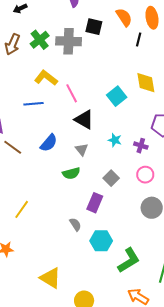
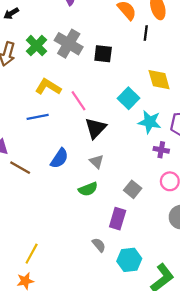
black square: (94, 27) -> (103, 54), moved
gray cross: (69, 41) -> (69, 44), turned 35
black triangle: (84, 120) -> (96, 128), turned 50
cyan star: (115, 140) -> (150, 122), moved, size x1.5
yellow line: (22, 209) -> (32, 254), moved

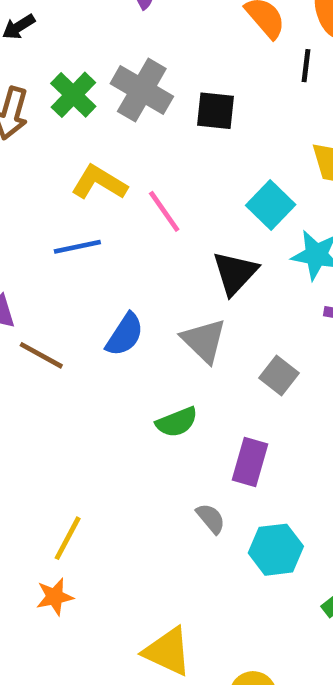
black triangle: (96, 128) -> (235, 273), moved
gray triangle: (97, 161) -> (204, 341), size x1.5
green semicircle: (88, 189) -> (177, 422), moved
gray square: (133, 189) -> (279, 376), moved

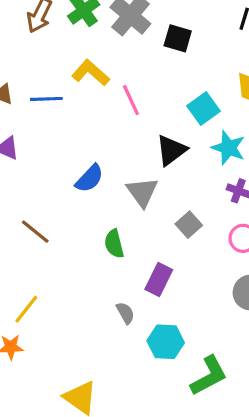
blue line: (77, 247) -> (46, 99), moved
brown line: (41, 355) -> (35, 232), moved
green semicircle: (177, 422) -> (114, 244), turned 88

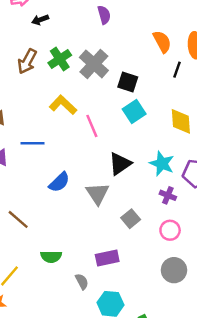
blue line: (46, 99) -> (33, 143), moved
cyan square: (204, 109) -> (134, 111), moved
green semicircle: (114, 244) -> (51, 257), moved, turned -78
purple rectangle: (159, 279) -> (107, 258), turned 50

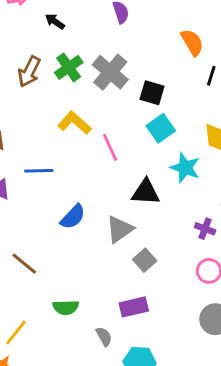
black arrow: (40, 20) -> (55, 21), moved, turned 56
black triangle: (120, 164) -> (146, 192), turned 40
cyan star: (162, 164) -> (185, 168), moved
gray triangle: (98, 194) -> (120, 229), turned 30
gray square: (131, 219) -> (145, 260), moved

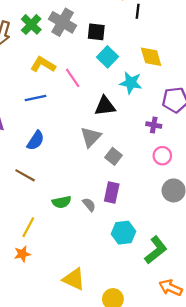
blue line: (39, 171) -> (36, 98), moved
blue semicircle: (73, 217) -> (36, 140), moved
purple rectangle: (134, 307) -> (112, 192), turned -54
gray semicircle: (104, 336) -> (89, 205), moved

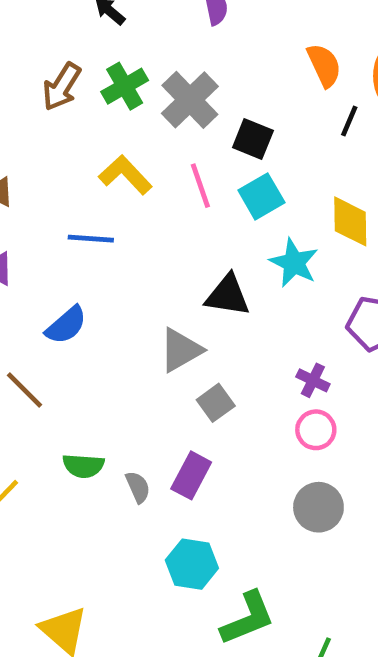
pink line: (73, 78) -> (200, 186), moved
purple cross: (154, 125) -> (313, 380), moved

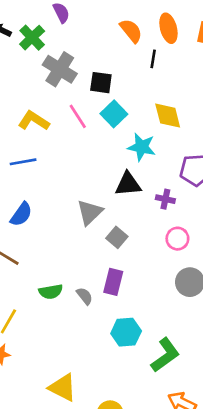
green cross: (125, 86) -> (32, 38), moved
black triangle: (228, 295) -> (128, 184), moved
purple cross: (313, 380) -> (165, 199), moved

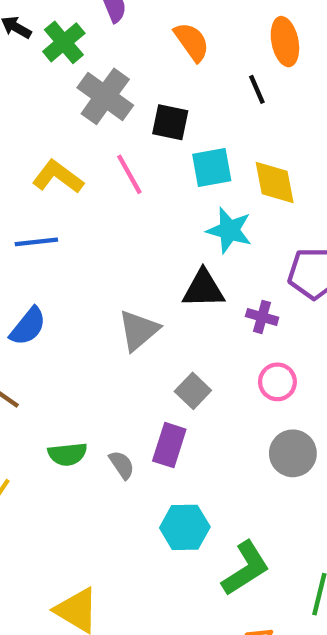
orange semicircle: (131, 31) -> (192, 42), moved
black line: (153, 59) -> (257, 89), turned -36
cyan square: (114, 114) -> (212, 168), moved, turned 30
gray square: (117, 237) -> (193, 391), moved

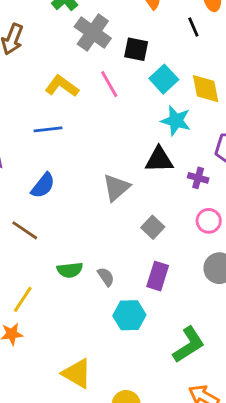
cyan square: (212, 168) -> (164, 79), turned -32
purple rectangle: (169, 445) -> (158, 276), moved
cyan hexagon: (185, 527) -> (129, 315), moved

